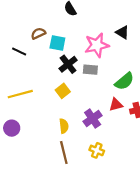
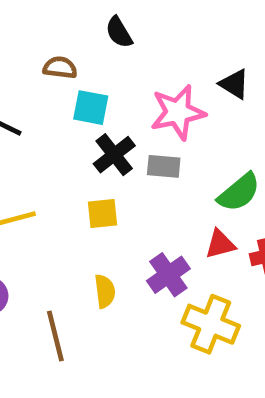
brown semicircle: (38, 33) -> (60, 68), moved, turned 32
yellow square: (63, 91) -> (102, 214), turned 32
yellow cross: (97, 150) -> (211, 324), moved, size x1.6
brown line: (64, 153) -> (55, 336), moved

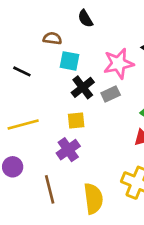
gray rectangle: (164, 166) -> (111, 94), turned -30
purple cross: (168, 275) -> (68, 150), moved
yellow semicircle: (105, 291) -> (93, 199), moved, size x1.6

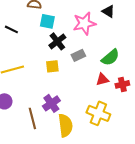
gray rectangle: (111, 94) -> (78, 55), moved
purple cross: (68, 150) -> (51, 103), moved

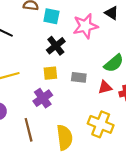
cyan square: (47, 21) -> (51, 16), moved
gray rectangle: (78, 55) -> (79, 77), moved, turned 32
purple cross: (51, 103) -> (43, 98), moved

